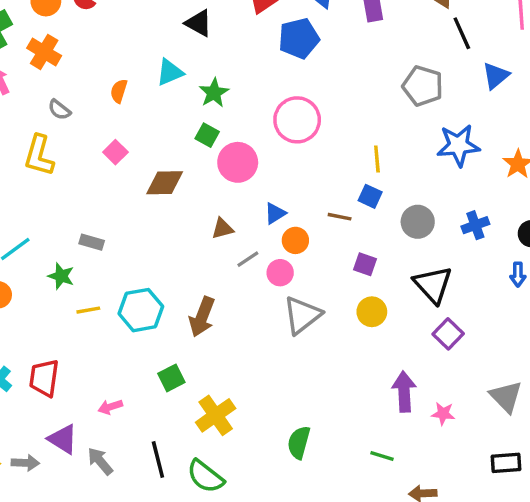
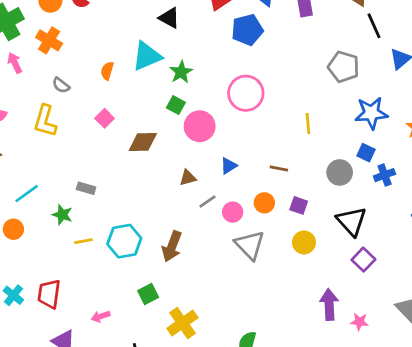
cyan triangle: (170, 72) -> (147, 56), size x1.4
blue square: (370, 196) -> (366, 153), moved
orange circle: (295, 240) -> (264, 203), moved
gray triangle: (302, 315) -> (250, 245), turned -36

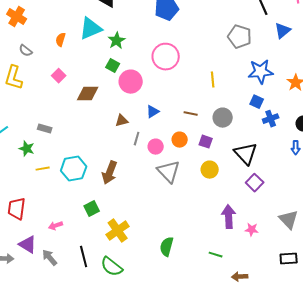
gray circle: (340, 172) -> (223, 118), moved
gray line: (208, 201) -> (137, 139), turned -40

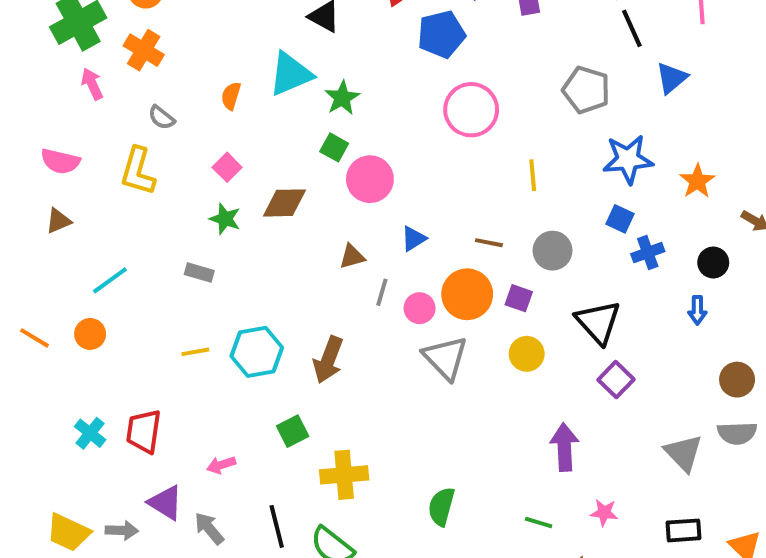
pink circle: (166, 57) -> (471, 110), moved
orange circle: (180, 140) -> (467, 294), size x1.6
green star: (27, 149) -> (225, 219), moved
pink star: (252, 230) -> (604, 513), moved
yellow cross: (118, 231) -> (344, 475), turned 30

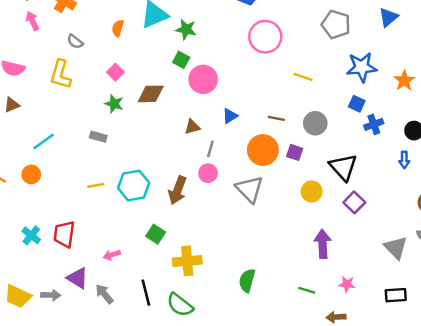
green star: (342, 98) -> (186, 29), turned -30
yellow line: (533, 175) -> (303, 77), turned -66
pink circle: (420, 308) -> (208, 173), moved
yellow circle: (527, 354) -> (312, 191), moved
green square: (293, 431) -> (156, 234), turned -30

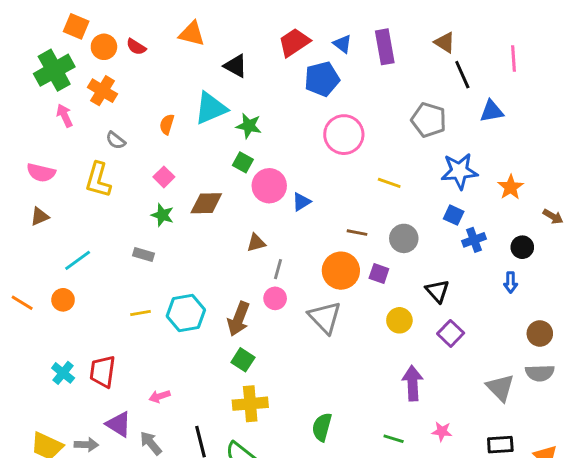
blue triangle: (388, 17) -> (492, 111), turned 30
blue triangle: (230, 116) -> (301, 202), moved
black triangle: (343, 167) -> (437, 291), size x0.7
green square: (156, 234) -> (243, 360), moved

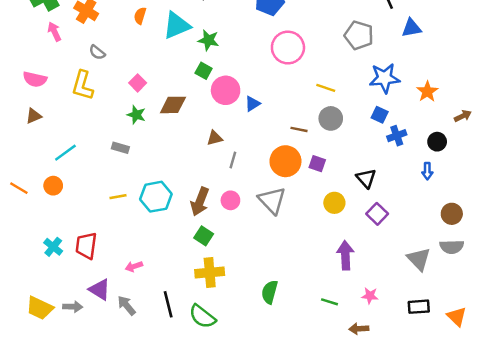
orange semicircle: (167, 124) -> (140, 16), moved
brown arrow: (553, 216) -> (463, 116), turned -56
gray circle: (404, 238) -> (331, 118), moved
pink circle: (275, 298) -> (230, 200), moved

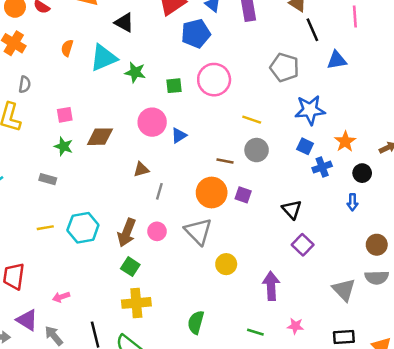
gray semicircle: (97, 52) -> (25, 84), turned -119
green square: (204, 71) -> (174, 86), moved, turned -35
pink square: (138, 83) -> (65, 115), turned 35
orange star: (427, 92) -> (345, 142), moved
yellow circle: (334, 203) -> (226, 264), moved

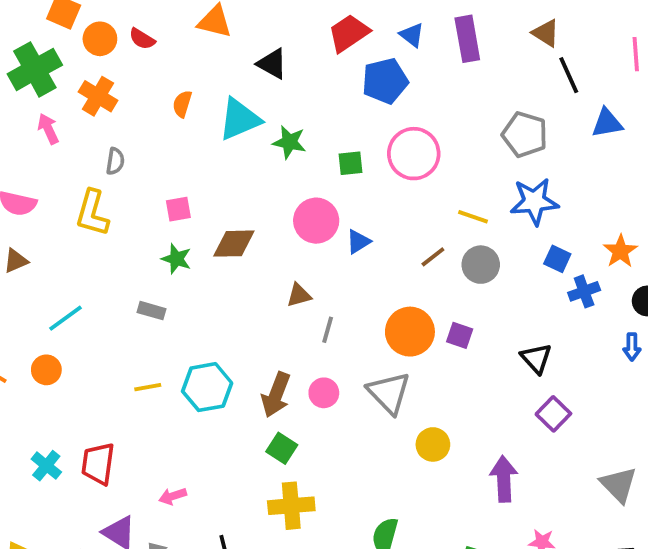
blue star: (310, 110) -> (534, 201), moved
brown line: (225, 161) -> (433, 257), moved, turned -49

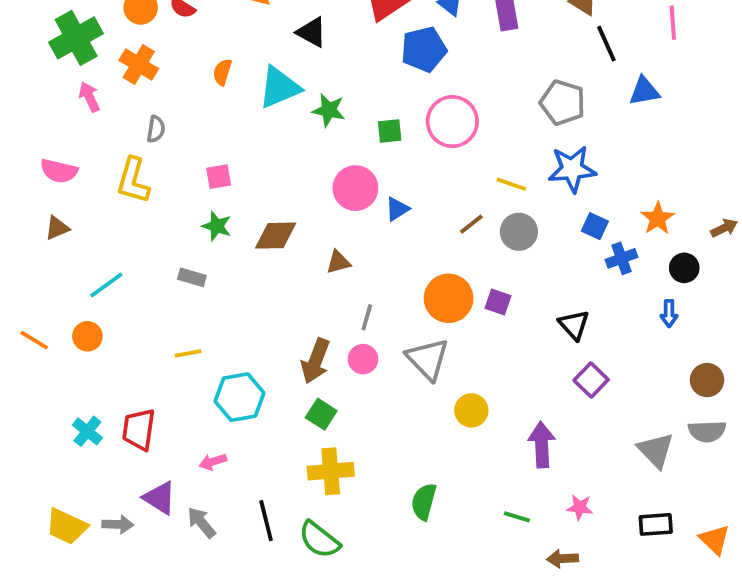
brown diamond: (234, 244) -> (276, 236), moved
gray line: (328, 330) -> (367, 317), moved
cyan hexagon: (207, 387) -> (239, 397), moved

